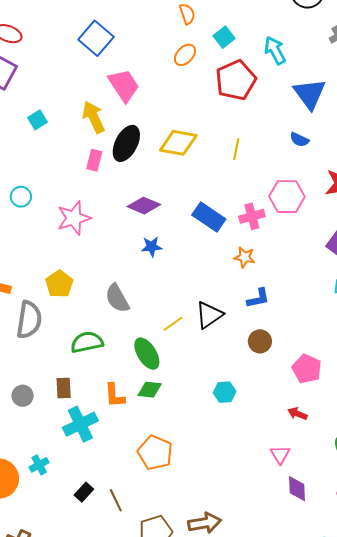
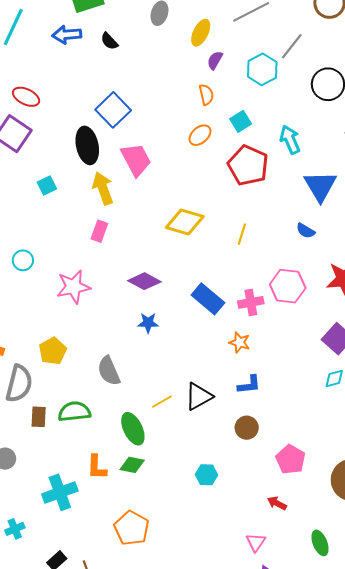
red pentagon: (236, 80) -> (248, 165), turned -30
black ellipse: (126, 143) -> (87, 145), moved, turned -45
brown rectangle: (64, 388) -> (39, 417), moved

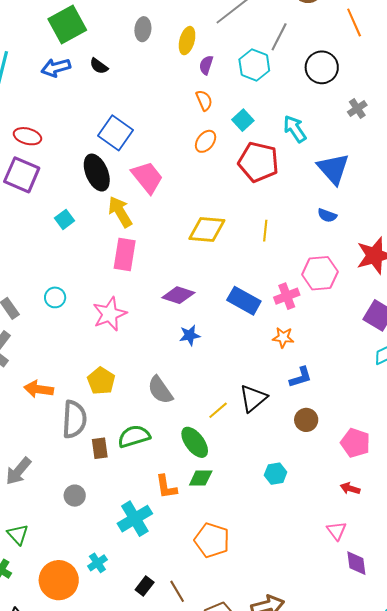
pink rectangle: (99, 231) -> (125, 254), size x1.5

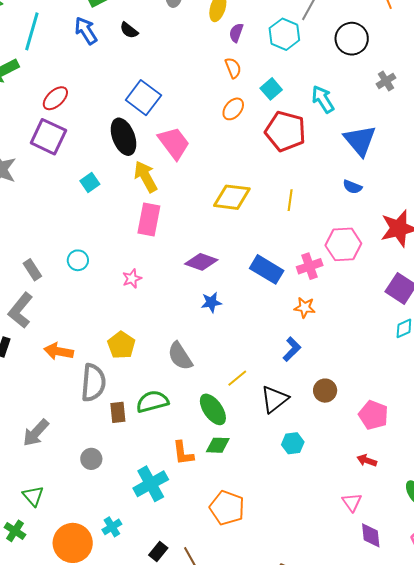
blue arrow: (56, 68) -> (86, 31), turned 72
red ellipse: (27, 136) -> (55, 98), turned -60
pink star: (110, 314) -> (132, 278), size x0.6
blue L-shape: (301, 377) -> (292, 349), moved, turned -30
black triangle: (253, 398) -> (274, 399), moved

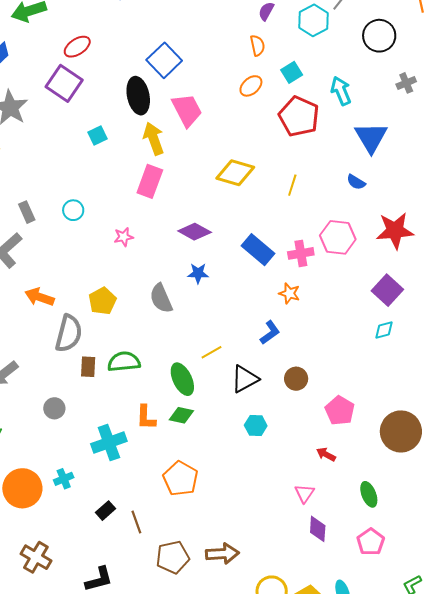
gray semicircle: (180, 356) -> (161, 298), moved

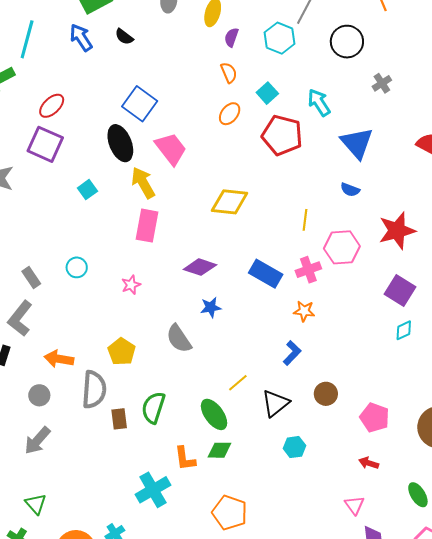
yellow line: (292, 185) -> (305, 220), moved
green semicircle: (124, 362) -> (153, 408), turned -56
gray circle: (54, 408) -> (39, 395), moved

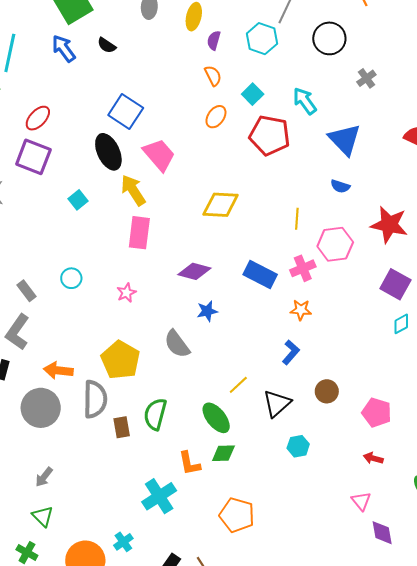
red star: (397, 231) -> (389, 225), turned 30
yellow pentagon: (122, 352) -> (120, 360), size x1.4
gray circle: (39, 395) -> (41, 408), size x1.8
gray arrow: (37, 441) -> (44, 477), moved, size x0.7

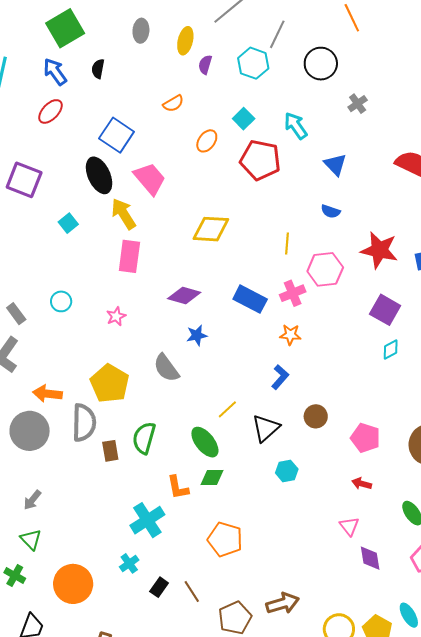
black semicircle: (107, 45) -> (98, 69), turned 66
orange semicircle: (213, 76) -> (173, 103), moved, turned 85
red ellipse: (38, 118) -> (50, 111), moved
blue triangle: (345, 139) -> (335, 165), size x0.7
cyan cross: (123, 542) -> (129, 563), moved

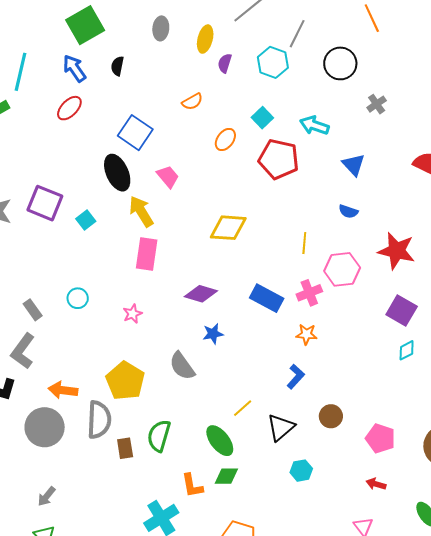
cyan arrow: (296, 126) -> (314, 125), turned -36
pink trapezoid: (150, 179) -> (168, 176), size x0.7
purple square: (24, 180) -> (45, 203), moved

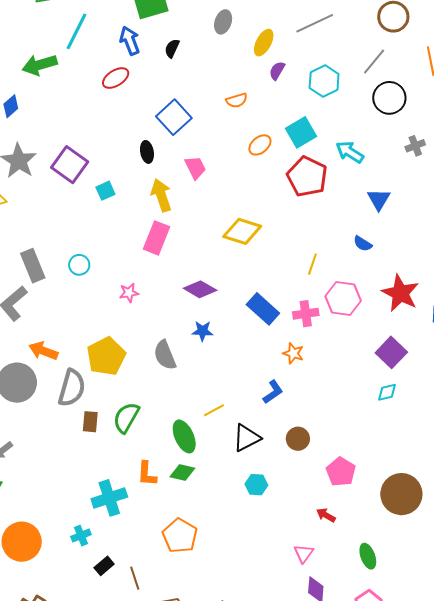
gray line: (297, 34) -> (374, 62), moved
cyan square: (262, 118) -> (301, 132), size x1.4
black ellipse: (117, 173) -> (147, 152), size x0.6
gray rectangle: (33, 310) -> (33, 266), size x1.5

